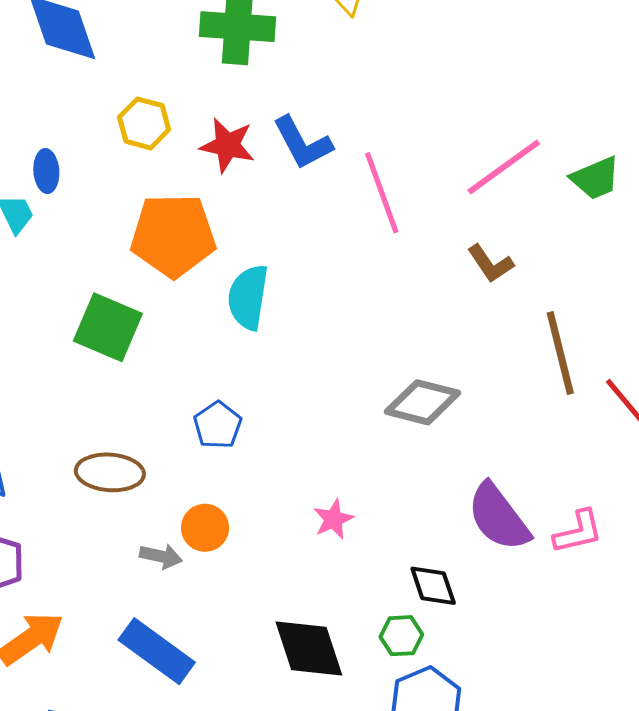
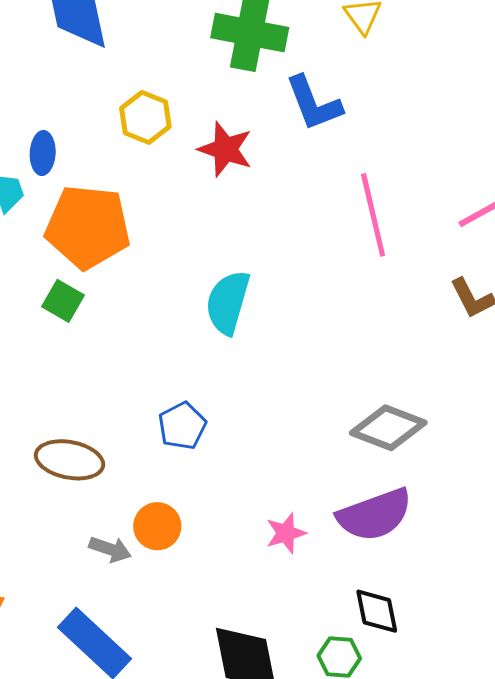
blue L-shape: (302, 143) -> (314, 103), moved
orange pentagon: (173, 235) -> (88, 227), moved
green square: (108, 327) -> (63, 301), moved, size x0.6
purple semicircle: (499, 517) -> (375, 515), moved, turned -80

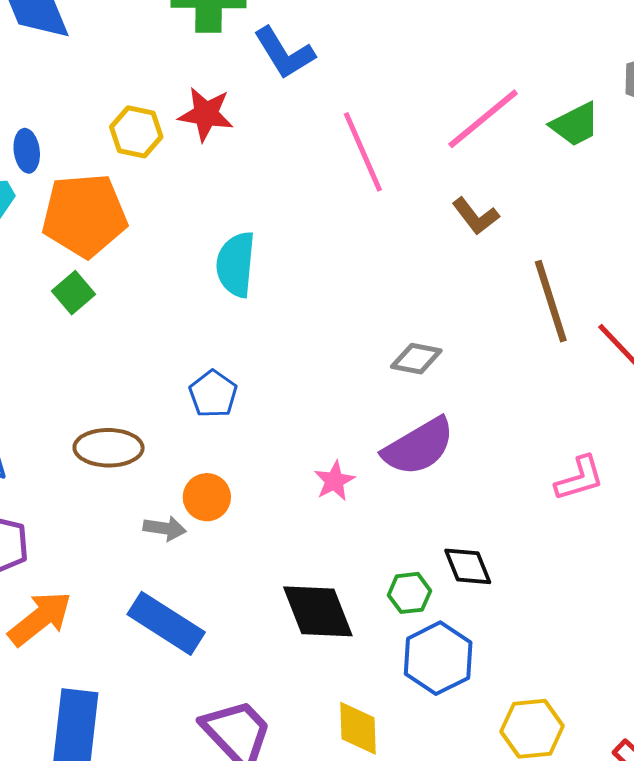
yellow hexagon: (145, 117) -> (136, 132), moved
green square: (63, 301) -> (73, 293), turned 30
gray diamond: (388, 428) -> (416, 359), size x0.7
black diamond: (377, 611) -> (468, 566), moved

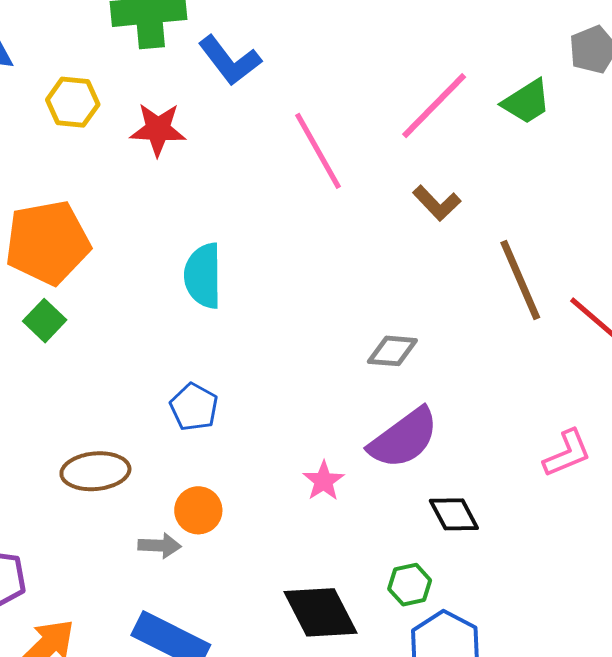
yellow hexagon: (136, 132) -> (73, 102), moved
black diamond: (468, 566) -> (454, 514), moved

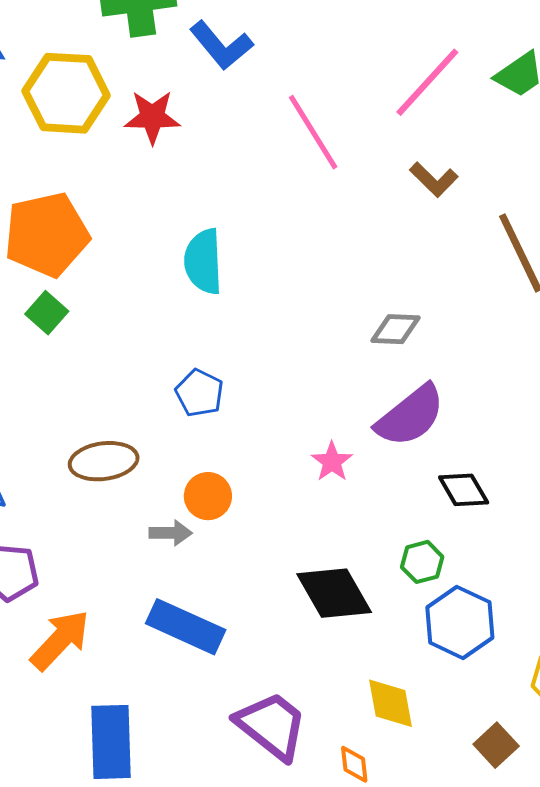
yellow hexagon: (73, 102) -> (66, 93), size x1.6

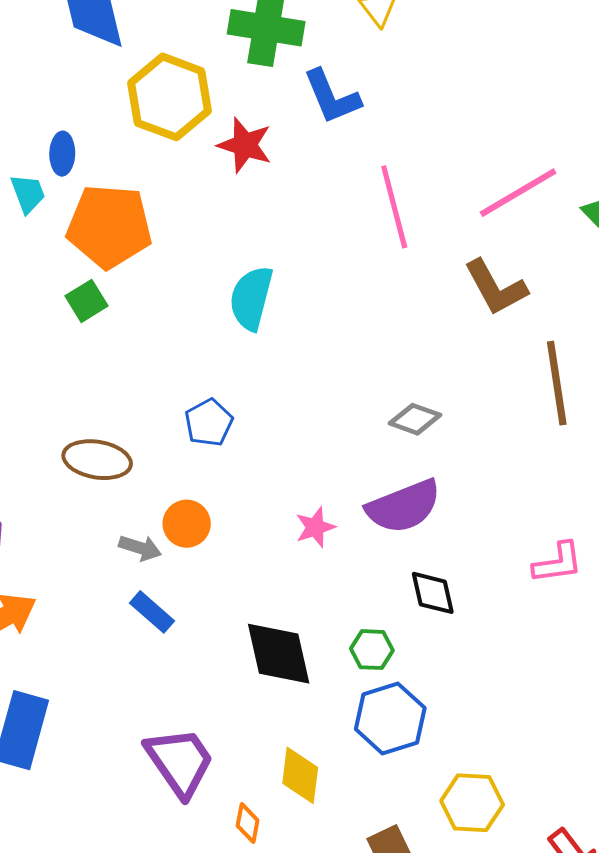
brown L-shape: (434, 179) -> (496, 288), size x1.4
blue rectangle: (186, 627) -> (152, 612), moved, size x0.6

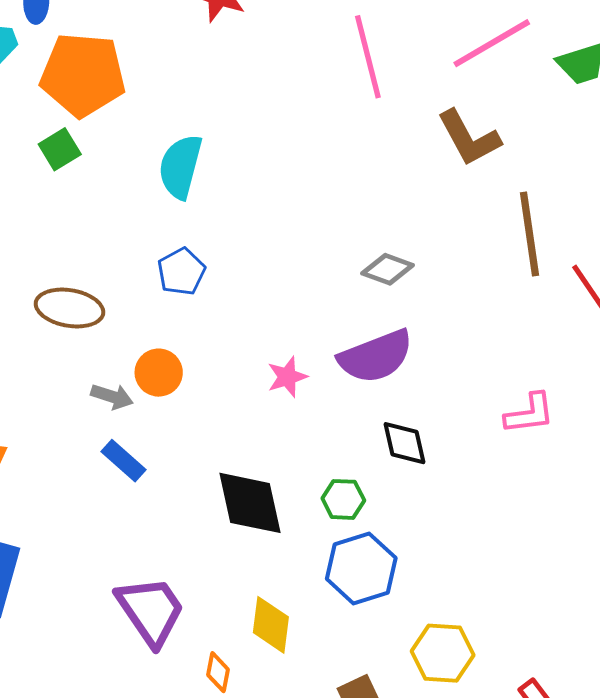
cyan semicircle: (251, 298) -> (180, 167), moved

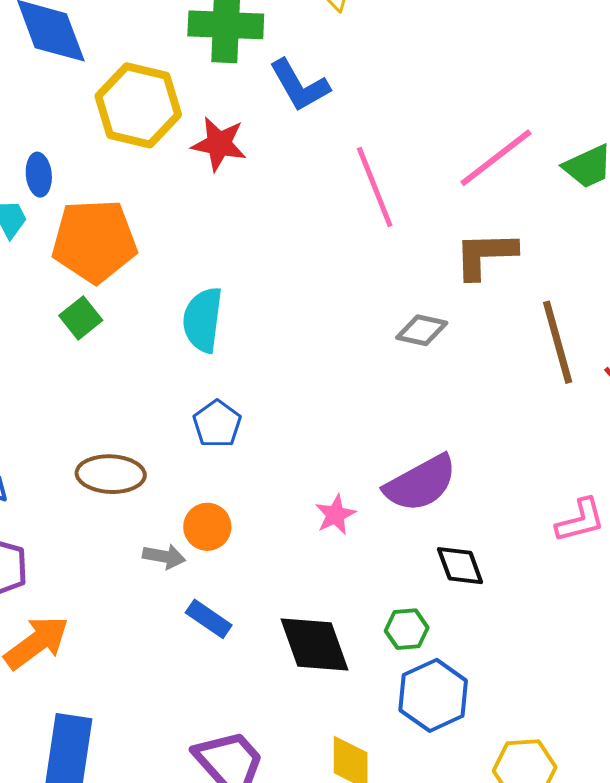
brown L-shape: (469, 138) -> (485, 255), turned 124
gray diamond: (388, 269) -> (422, 330), moved
blue rectangle: (124, 461) -> (209, 619), moved

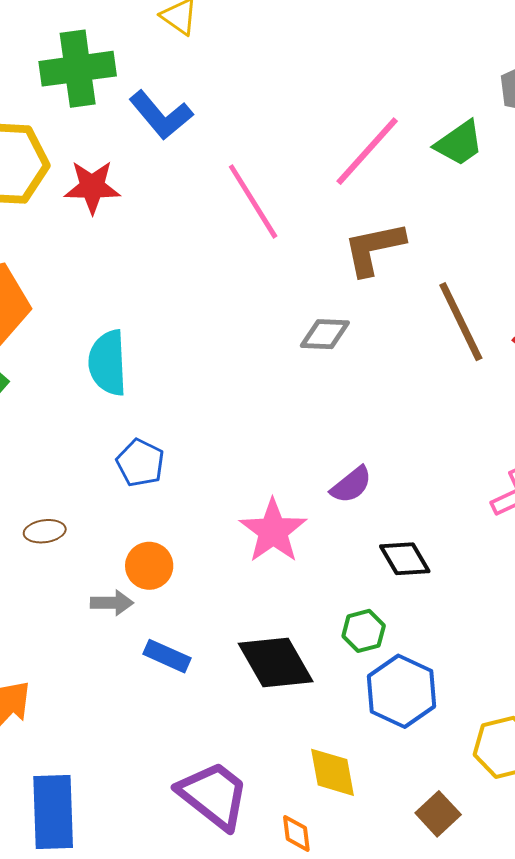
brown ellipse: (111, 474) -> (45, 531), size x0.6
purple semicircle: (421, 483) -> (351, 485), size x0.6
pink star: (335, 515) -> (273, 531), size x1.6

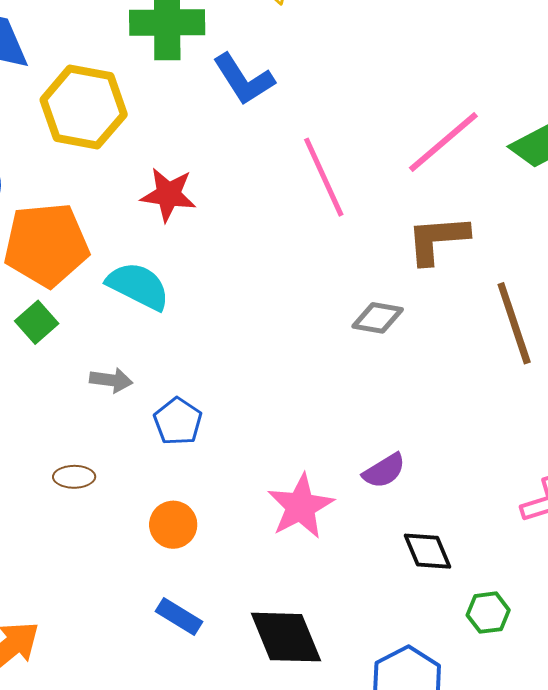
red star: (92, 187) -> (168, 195), moved
cyan semicircle: (108, 363) -> (138, 286), moved, turned 112
gray arrow: (112, 603) -> (111, 380), moved
green hexagon: (364, 631) -> (488, 613), moved

